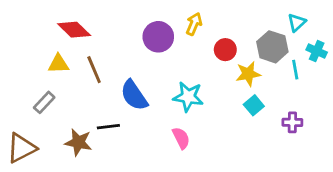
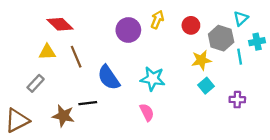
red circle: (225, 50) -> (191, 25), moved
cyan cross: (317, 51) -> (257, 42), turned -35

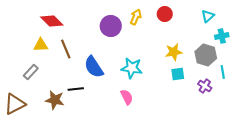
red circle: (191, 25) -> (165, 14), moved
gray hexagon: (221, 38) -> (206, 55), moved
cyan line: (240, 57) -> (223, 72), moved
cyan square: (206, 86) -> (178, 74), turned 32
purple cross: (237, 100) -> (205, 86), turned 32

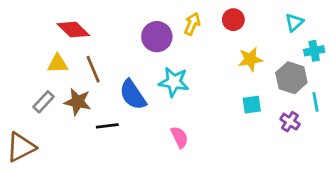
yellow star: (174, 52) -> (250, 59), moved
cyan star: (132, 68) -> (174, 82), moved
brown star: (55, 100) -> (78, 102), moved

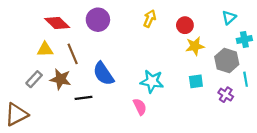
red circle: (233, 20) -> (185, 25), moved
purple circle: (157, 37) -> (98, 20), moved
cyan star: (174, 82) -> (152, 81), moved

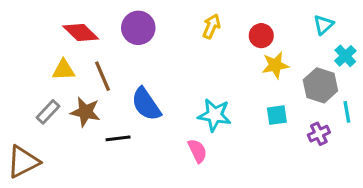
cyan cross: (244, 40) -> (345, 56), turned -32
purple cross: (226, 95) -> (319, 134), turned 32

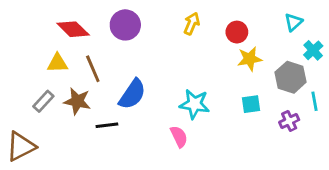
blue semicircle: (146, 104) -> (132, 94), turned -112

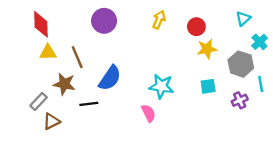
red diamond: (73, 29) -> (41, 24), moved, turned 44
gray rectangle: (43, 101) -> (39, 101), moved
brown triangle: (21, 146) -> (51, 121), moved, size x0.7

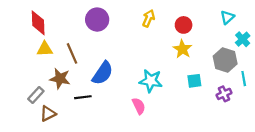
yellow star: (207, 49) -> (182, 49), moved, turned -30

